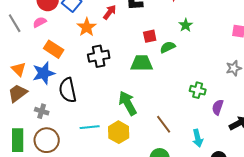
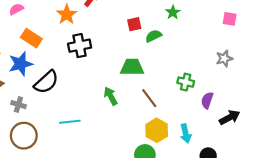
green trapezoid: (142, 63) -> (132, 67), moved
black semicircle: (68, 90) -> (46, 82), turned -120
green arrow: (128, 103) -> (111, 96), size x0.7
brown line: (164, 124) -> (149, 98), moved
yellow hexagon: (119, 132) -> (157, 130), moved

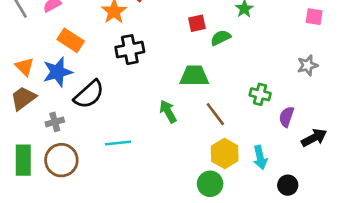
gray cross: (18, 105) -> (55, 122), turned -32

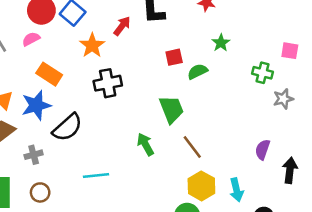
green trapezoid: (194, 76) -> (171, 109), turned 68
green cross: (260, 94) -> (263, 73), moved
black arrow: (314, 138) -> (290, 170), turned -55
brown circle: (61, 160) -> (40, 192), size x0.6

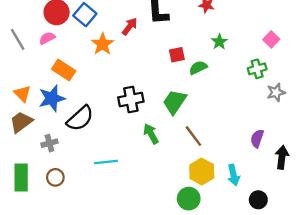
pink square: (290, 51) -> (271, 39), moved, turned 35
green cross: (263, 73) -> (257, 69), turned -30
black cross: (108, 83) -> (131, 100), moved
green trapezoid: (171, 109) -> (175, 102), turned -124

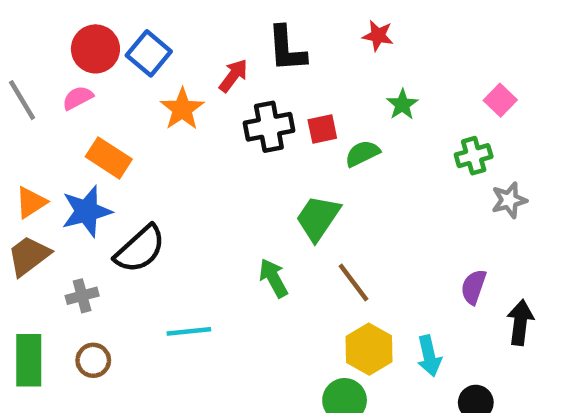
orange triangle: (22, 94) -> (31, 202), turned 42
black cross: (131, 100) -> (269, 127), moved

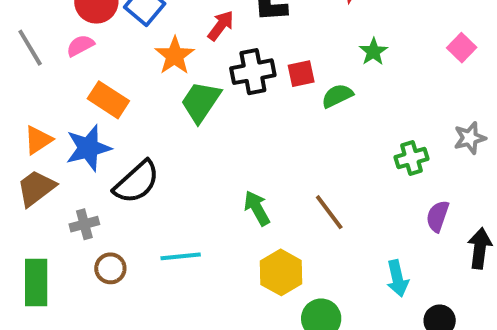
green cross: (474, 156) -> (411, 158), moved
green trapezoid: (318, 218) -> (201, 102), moved
yellow hexagon: (369, 349) -> (281, 272), moved
brown circle: (93, 360) -> (110, 268), moved

